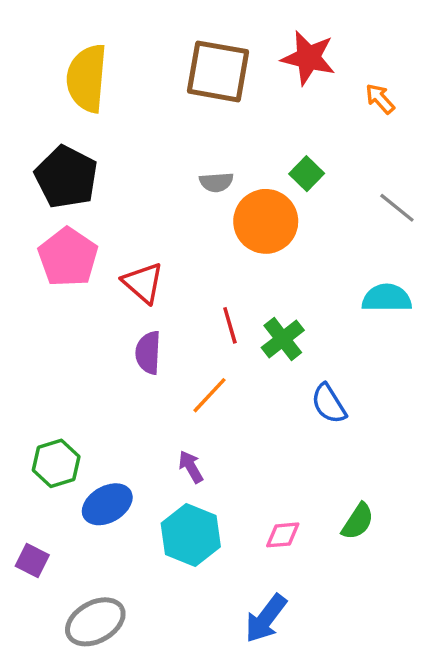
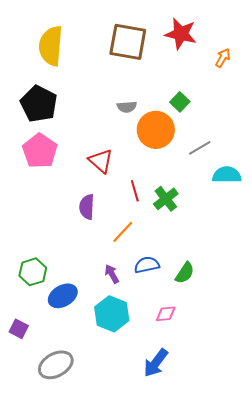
orange arrow: (380, 99) -> (223, 58), turned 72
gray line: (397, 208) -> (200, 148), moved, turned -70
red triangle: (143, 283) -> (101, 161), moved
blue semicircle: (329, 404) -> (147, 265), moved, turned 110
green semicircle: (358, 521) -> (185, 273), moved

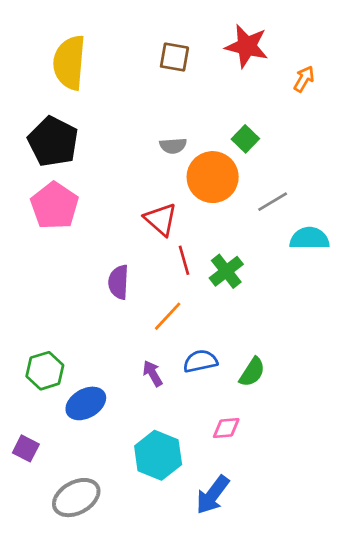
brown square: (128, 42) -> (174, 57), size x0.6
red triangle: (101, 161) -> (161, 219), moved
cyan hexagon: (112, 314) -> (158, 455), moved

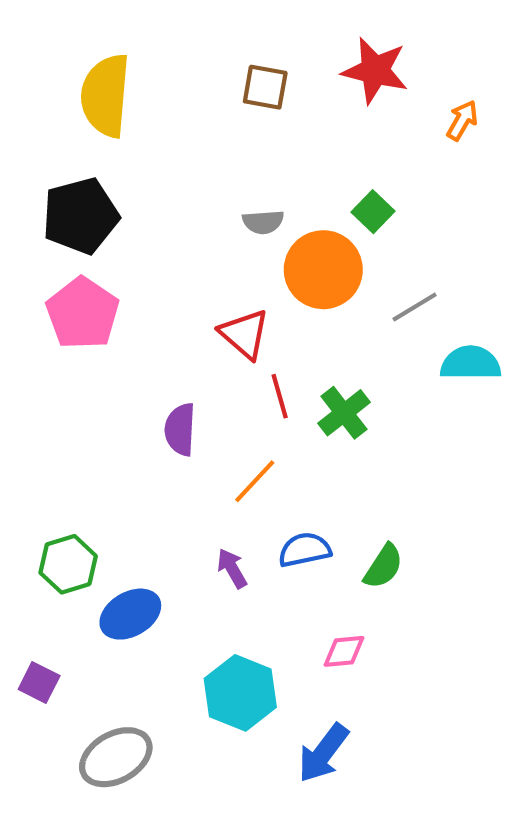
black pentagon: (53, 142) -> (81, 216), turned 30

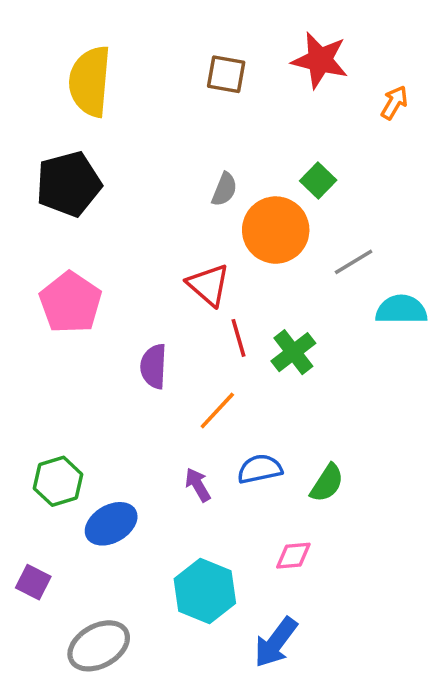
gray semicircle: (263, 222) -> (224, 189), turned -64
pink pentagon: (83, 313) -> (70, 303), moved

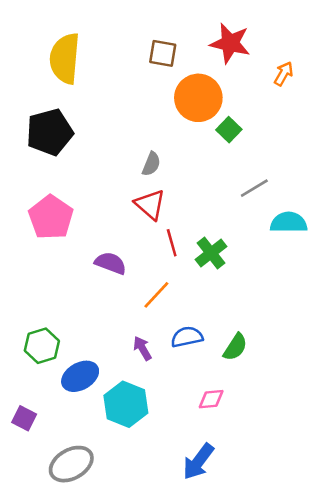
gray semicircle: (224, 189) -> (151, 164), moved
orange circle: (276, 230) -> (198, 98), moved
purple semicircle: (154, 366) -> (111, 263), turned 108
cyan hexagon: (205, 591) -> (126, 404), moved

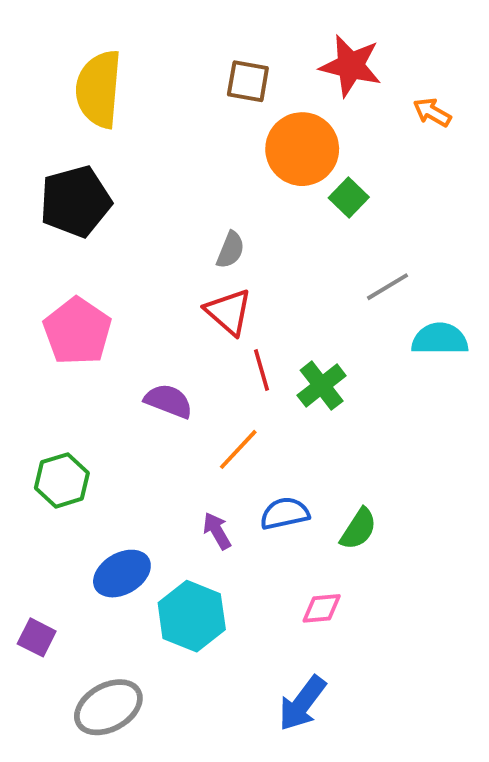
orange arrow: (284, 74) -> (432, 112), turned -90
green hexagon: (42, 346) -> (62, 480), moved

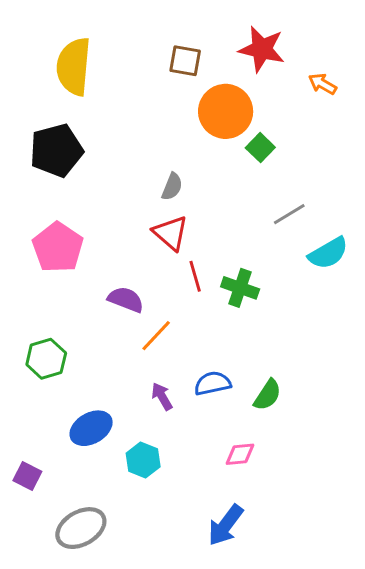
cyan semicircle: (440, 339) -> (328, 253), turned 150
green cross: (322, 386) -> (240, 288), turned -33
orange line: (238, 449) -> (156, 336), moved
cyan hexagon: (192, 616) -> (143, 460), size x0.7

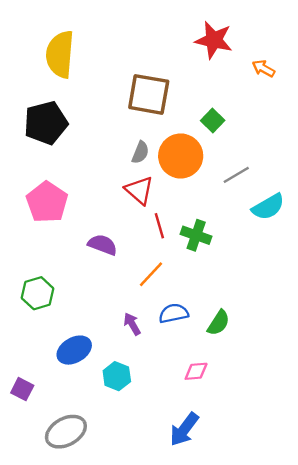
brown square: (185, 61) -> (149, 94), moved, size x1.6
orange circle: (226, 111) -> (181, 156), moved
orange line: (156, 336) -> (151, 274), moved

